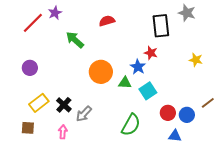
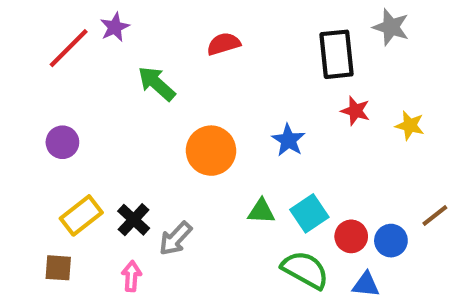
red star: (151, 53) -> (355, 111), moved
green triangle: (125, 83) -> (261, 211), moved
cyan square: (148, 91) -> (309, 213), moved
green semicircle: (131, 125) -> (305, 270), moved, turned -90

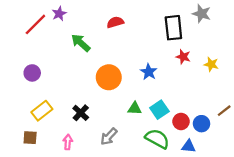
black cross: (134, 220) -> (81, 113), moved
gray arrow: (175, 238) -> (109, 137), moved

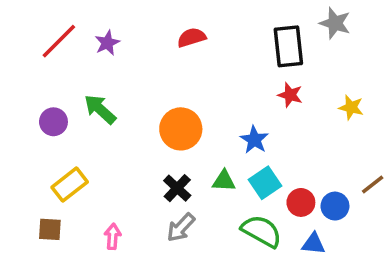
purple star: (59, 14) -> (107, 43), moved
green arrow: (81, 43) -> (100, 109), moved
red star: (183, 57) -> (290, 95), moved
blue star: (149, 72) -> (254, 140), moved
black cross: (81, 113) -> (177, 188), moved

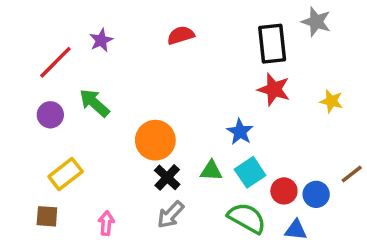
red line: (59, 41) -> (55, 62), moved
red star: (290, 95) -> (274, 89), size x1.4
orange circle: (181, 129) -> (155, 140), moved

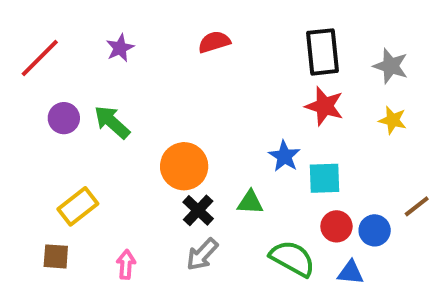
gray star: (316, 22) -> (391, 66), moved
red line: (55, 62) -> (40, 58), moved
purple circle: (50, 115) -> (64, 118), moved
cyan square: (250, 172) -> (324, 178), moved, turned 32

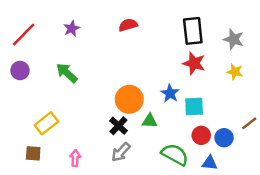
purple circle: (64, 118) -> (20, 71), moved
orange circle: (184, 166) -> (129, 99), moved

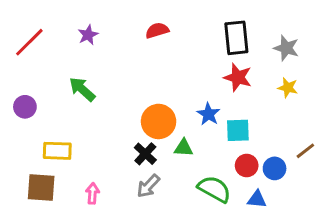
purple circle: (20, 71) -> (25, 107), moved
yellow rectangle: (46, 123) -> (57, 151), turned 40
brown square: (33, 153) -> (41, 188), size x1.5

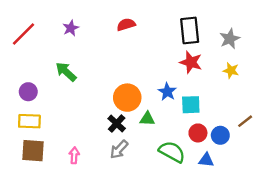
gray star: (286, 48) -> (230, 39), turned 30
purple circle: (25, 107) -> (28, 92), moved
yellow rectangle: (57, 151) -> (29, 121), moved

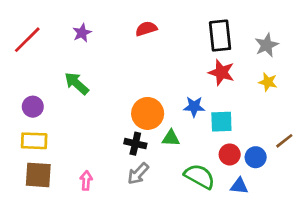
blue star: (167, 92) -> (194, 107), turned -30
black cross: (117, 124) -> (135, 144), turned -30

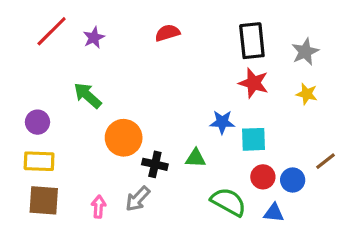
red line: (27, 40) -> (52, 31), moved
orange circle: (148, 113) -> (124, 138), moved
gray arrow: (138, 174) -> (138, 199), moved

